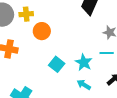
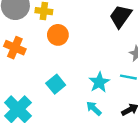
cyan square: (57, 64) -> (56, 84), moved

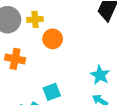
cyan square: (56, 84) -> (52, 92), moved, turned 30

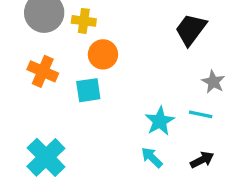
cyan square: (52, 92) -> (88, 90), moved

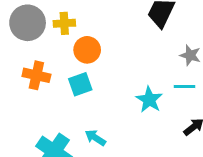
cyan arrow: (152, 157) -> (95, 138), moved

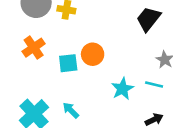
orange circle: (87, 50) -> (93, 54), moved
orange cross: (36, 75) -> (34, 48), turned 30

